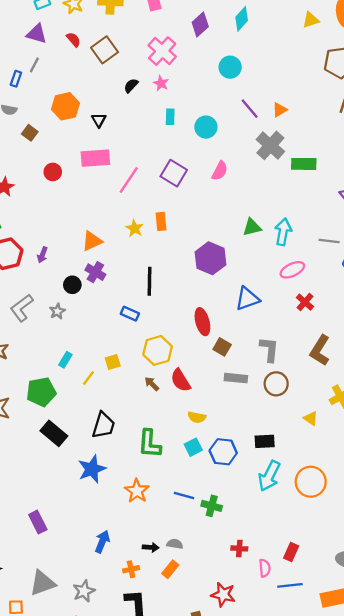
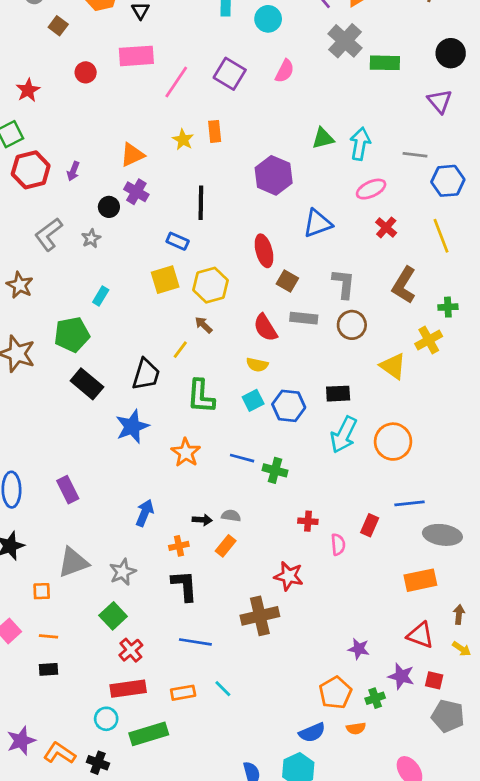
yellow square: (113, 362) -> (165, 280), moved, size x1.5
yellow line: (88, 378) -> (180, 350), moved
red semicircle: (181, 380) -> (265, 328), moved
yellow triangle: (311, 418) -> (393, 366), size x1.5
blue line: (290, 585) -> (409, 503), moved

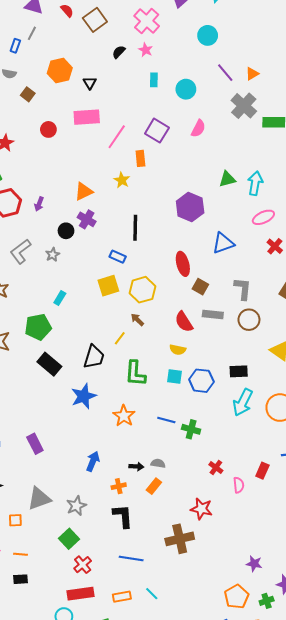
orange rectangle: (215, 131) -> (140, 158), moved
cyan square: (253, 400) -> (175, 377), turned 35
red cross: (308, 521) -> (216, 468), turned 32

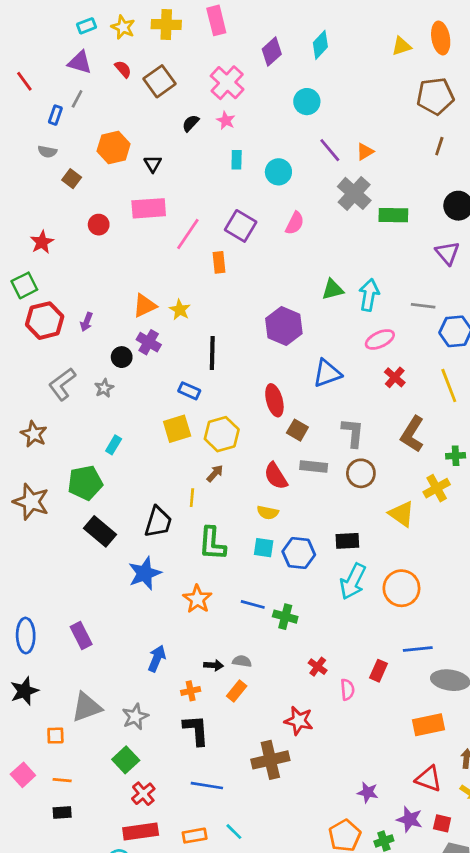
yellow star: (122, 180) -> (180, 310), moved
brown arrow: (137, 320) -> (215, 473), turned 88
yellow line: (120, 338) -> (192, 498), turned -32

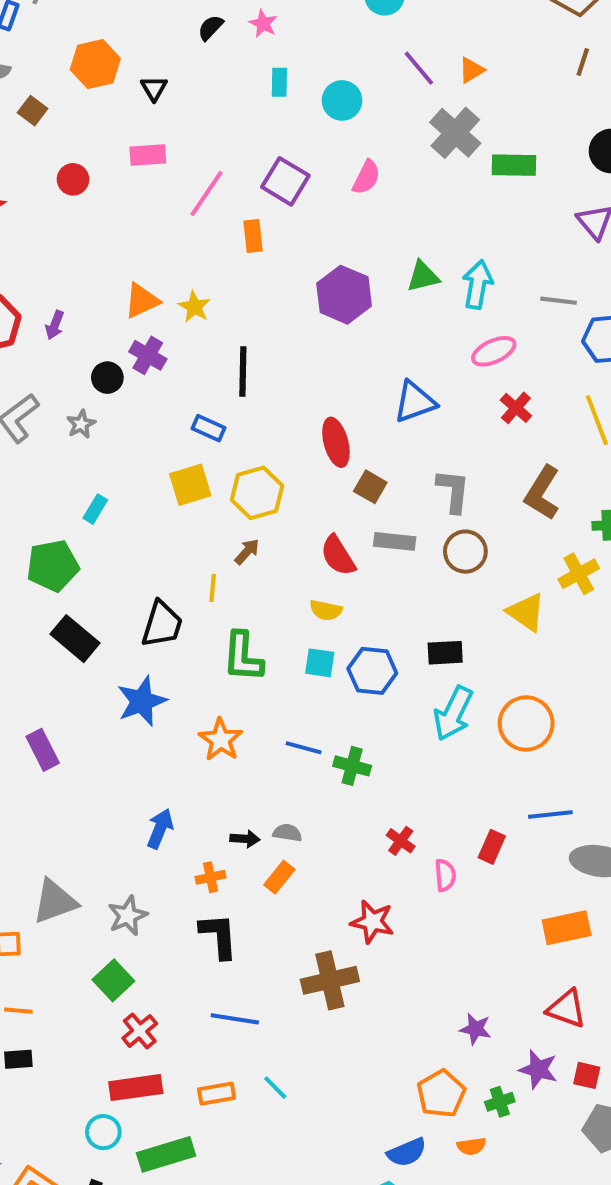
pink rectangle: (149, 208) -> (148, 155), size x0.7
purple hexagon: (284, 326) -> (344, 295), moved
purple rectangle: (81, 636) -> (43, 750), moved

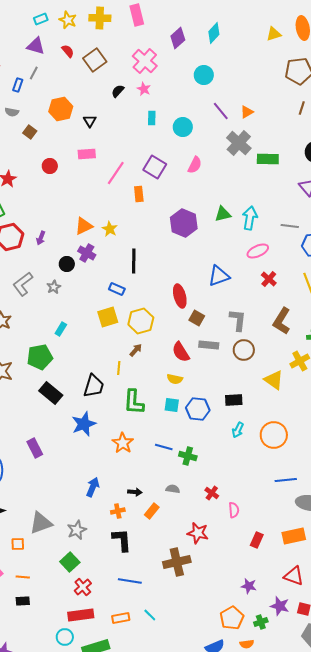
cyan arrow: (453, 713) -> (238, 430), size x0.6
gray semicircle: (287, 833) -> (173, 489), moved
red rectangle: (492, 847) -> (257, 540), moved

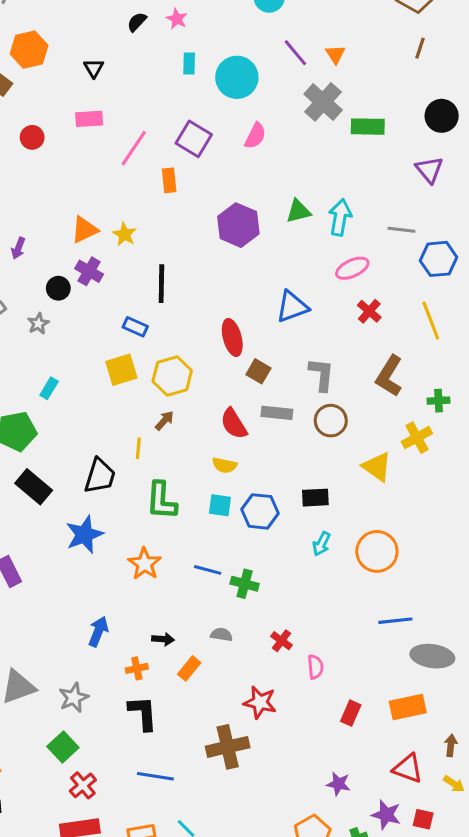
orange hexagon: (61, 109) -> (29, 50), moved
orange triangle: (247, 112) -> (335, 54), turned -32
cyan circle: (183, 127) -> (237, 77), size x1.4

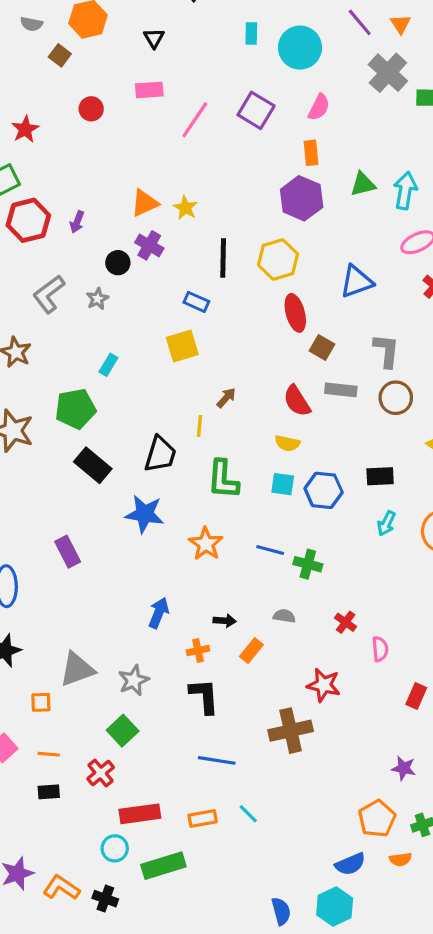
orange rectangle: (169, 180) -> (311, 153), moved
yellow hexagon: (172, 376) -> (278, 260), moved
blue star: (84, 535) -> (145, 514), turned 30
red cross: (83, 785) -> (101, 773), moved

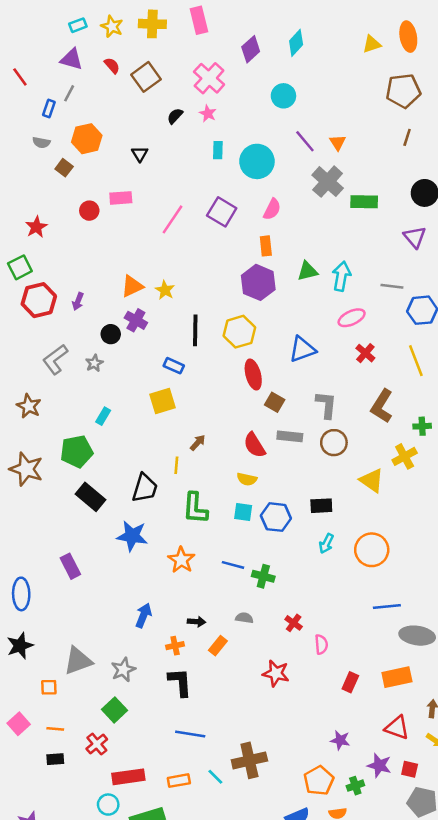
pink rectangle: (149, 90) -> (121, 198), moved
brown cross: (291, 731) -> (249, 760), moved

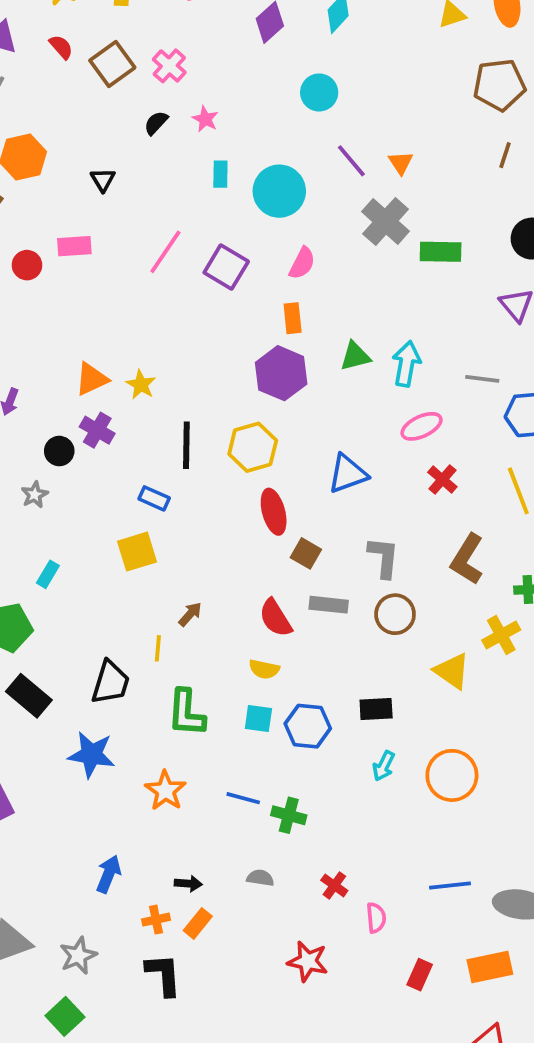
pink cross: (209, 78) -> (169, 66), moved, size x0.7
pink line: (172, 219) -> (165, 252), moved
blue line: (387, 607) -> (450, 885), moved
orange rectangle: (218, 646) -> (198, 923), moved

